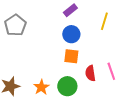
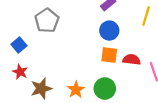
red semicircle: (90, 73) -> (132, 60), moved, turned 105

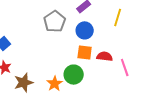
gray pentagon: (47, 20) -> (55, 21), moved
green circle: (105, 89) -> (74, 75), moved

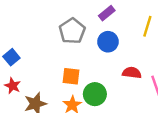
orange square: (85, 52) -> (71, 76), moved

